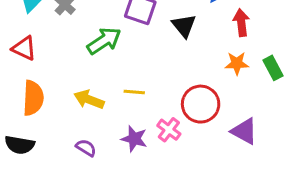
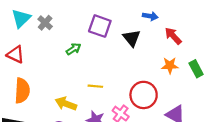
red arrow: (241, 23) -> (173, 36), turned -36
green arrow: (104, 41) -> (74, 49), size x0.6
yellow arrow: (89, 100) -> (66, 104), moved

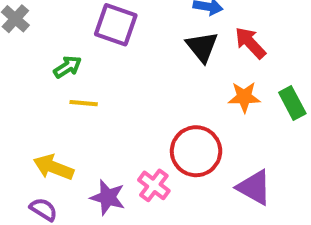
black triangle: (132, 38) -> (202, 47), moved
yellow line: (95, 86) -> (84, 103), moved

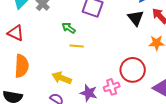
green arrow: (68, 67) -> (69, 28), turned -112
pink cross: (154, 185) -> (112, 87), turned 35

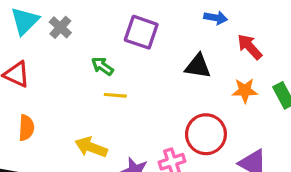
black triangle: (136, 18) -> (198, 66), moved, turned -42
orange semicircle: (22, 66) -> (26, 128), size x0.7

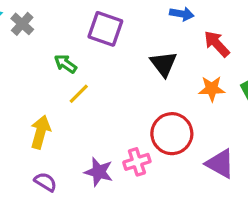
black triangle: (198, 66) -> (164, 64), turned 44
yellow line: (115, 95) -> (79, 94), turned -50
yellow arrow: (91, 147) -> (40, 132), moved, turned 84

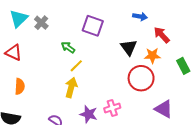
orange star: (212, 89) -> (152, 56), moved
yellow arrow: (40, 132) -> (71, 87), moved
red circle: (172, 134) -> (141, 78), moved

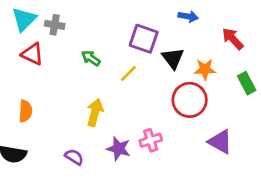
gray cross: (41, 23) -> (55, 25), turned -32
purple square: (93, 26) -> (144, 39), moved
red arrow: (162, 35) -> (233, 39), moved
red triangle: (14, 52) -> (32, 54), moved
yellow line: (76, 66) -> (128, 73), moved

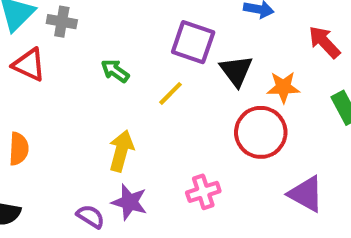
purple star: (119, 149) -> (129, 202), moved

